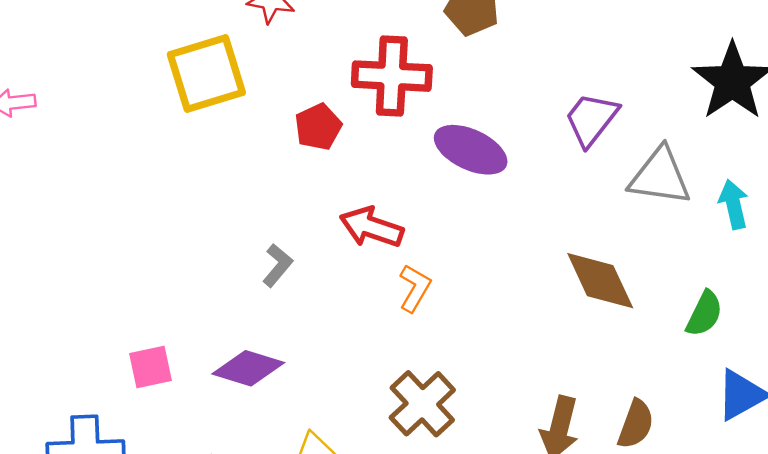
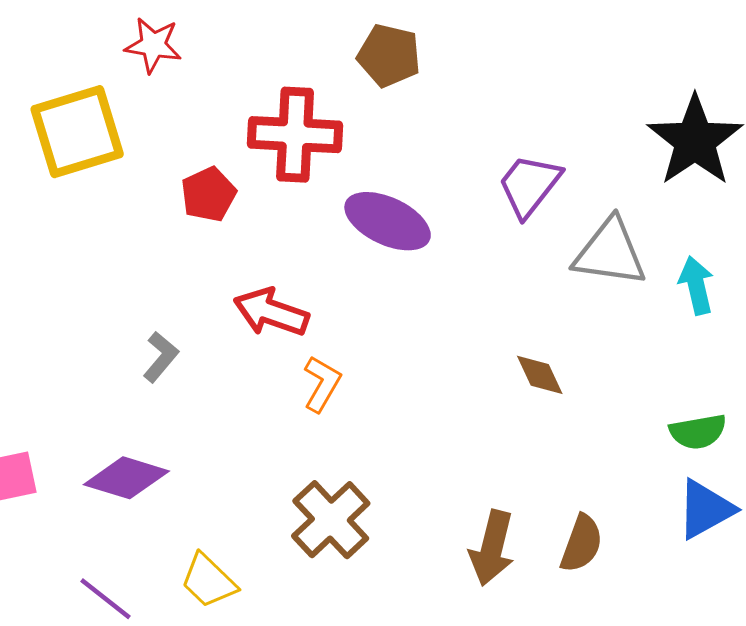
brown diamond: (600, 281) -> (540, 375), size x0.6
green semicircle: (704, 314) -> (698, 432), moved, turned 54

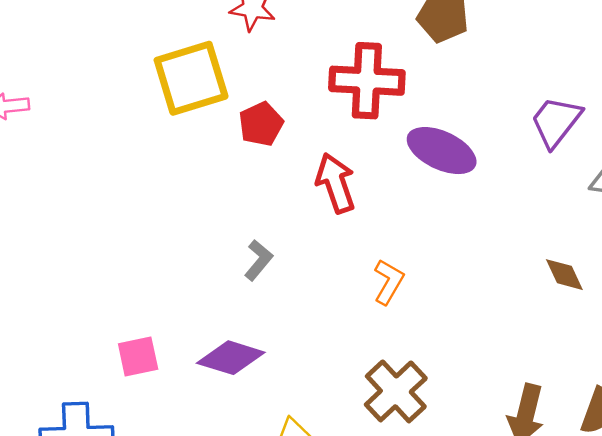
red pentagon: (208, 194) -> (261, 124), moved
red arrow: (271, 312) -> (336, 183), moved, turned 52

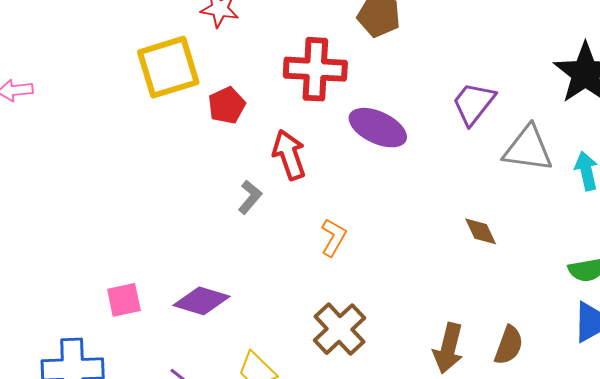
gray L-shape: (259, 260) -> (250, 197), moved

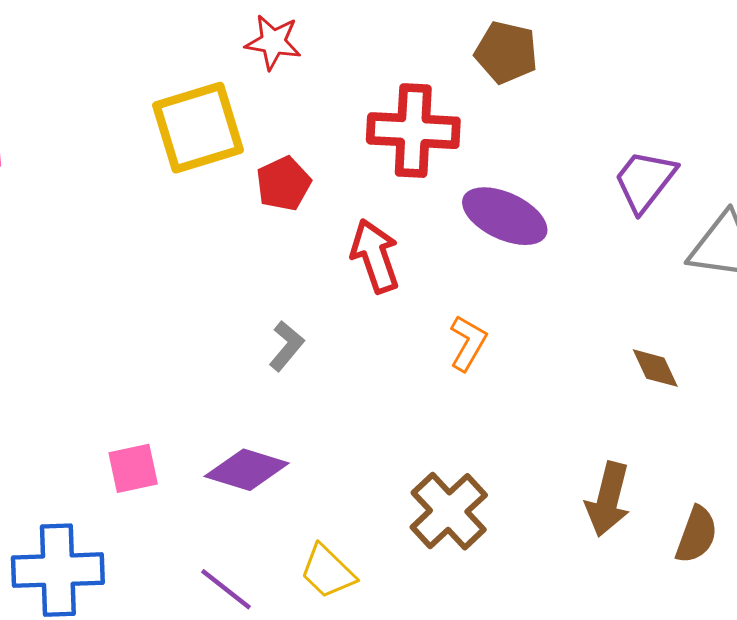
gray L-shape: (250, 197) -> (286, 346), moved
orange L-shape: (333, 237) -> (468, 343), moved
brown arrow: (448, 348) -> (608, 499), moved

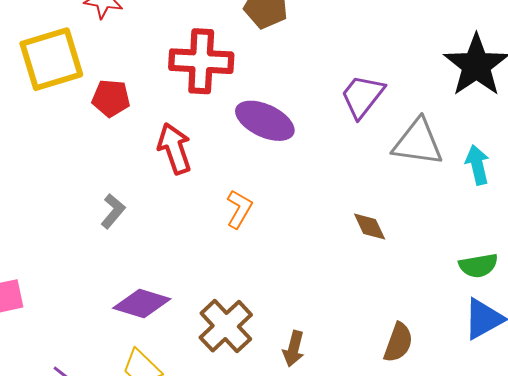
red pentagon: (284, 184) -> (111, 98), turned 30
purple diamond: (247, 470) -> (142, 303), moved
brown arrow: (608, 499) -> (294, 349), moved, size x0.7

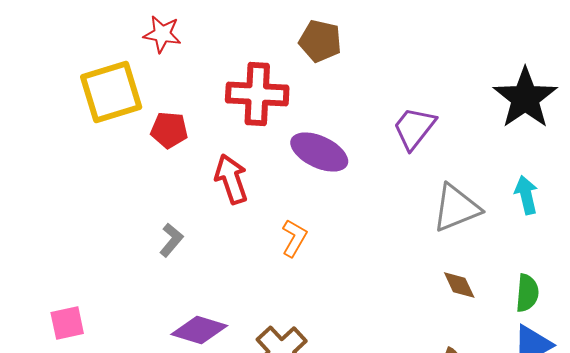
gray triangle: (418, 142) -> (456, 208), moved, turned -30
brown diamond: (370, 226) -> (459, 285), moved
green semicircle: (478, 266) -> (527, 293), turned -75

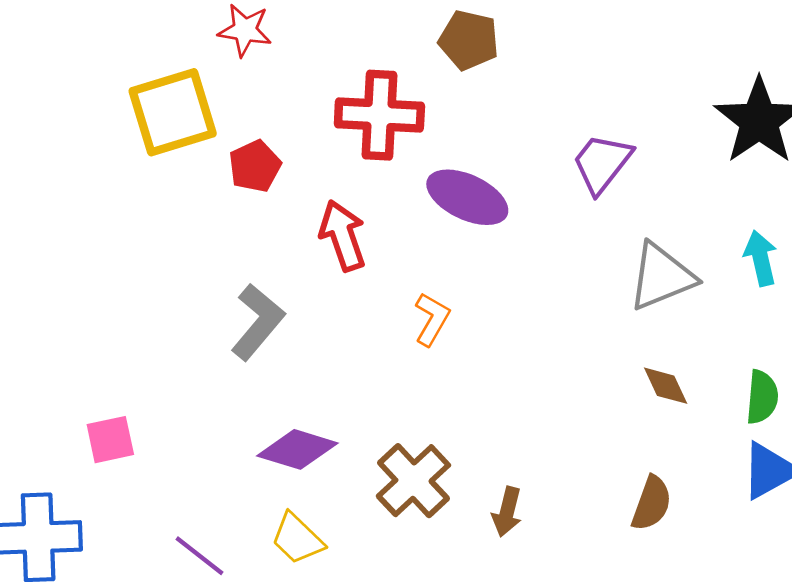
red pentagon: (169, 130) -> (255, 166), turned -30
gray L-shape: (171, 240) -> (258, 322), size x1.6

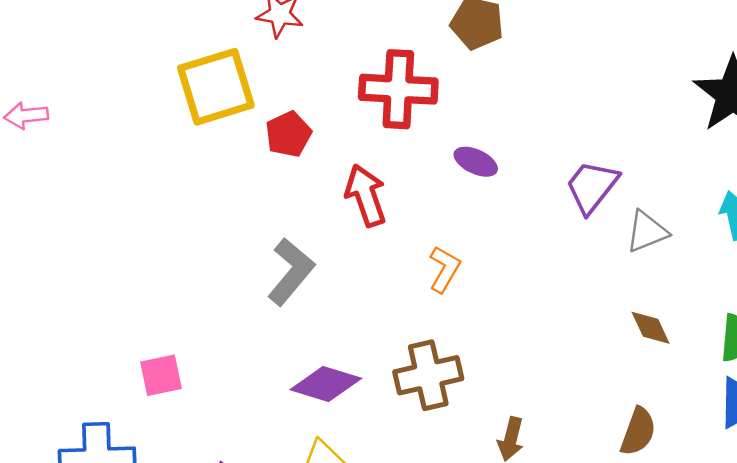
purple trapezoid: (602, 163) -> (592, 187), moved
purple ellipse: (467, 197) -> (476, 162), size x0.6
gray triangle: (661, 277) -> (647, 232), size x0.7
brown cross: (413, 481) -> (428, 375), moved, turned 30

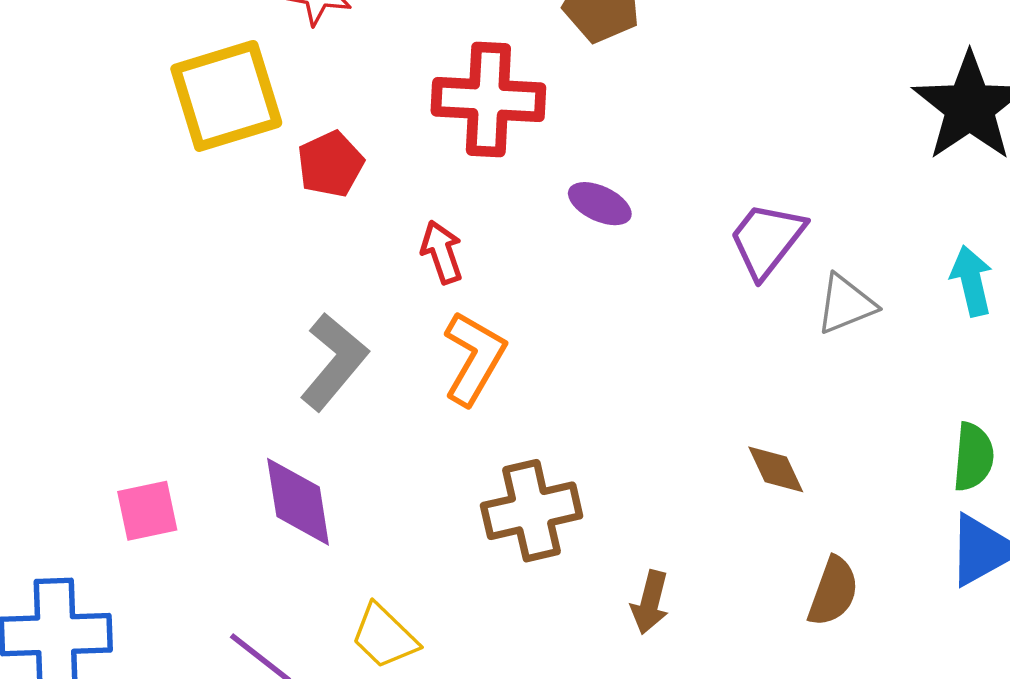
red arrow: (366, 195) -> (442, 252), size x0.7
orange L-shape: (445, 269) -> (474, 358), moved, size x1.4
brown diamond: (651, 328) -> (776, 469), moved
purple diamond: (326, 384) -> (298, 502), moved, turned 64

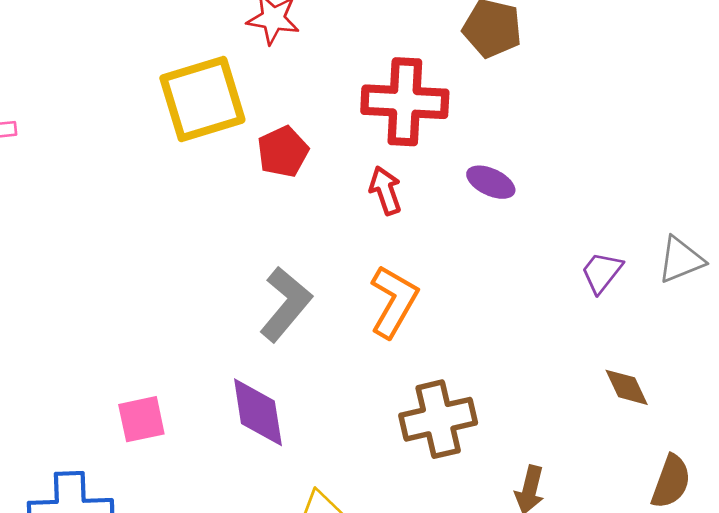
purple trapezoid: (767, 240) -> (602, 272), moved, size x0.7
red arrow: (442, 252) -> (385, 190), moved

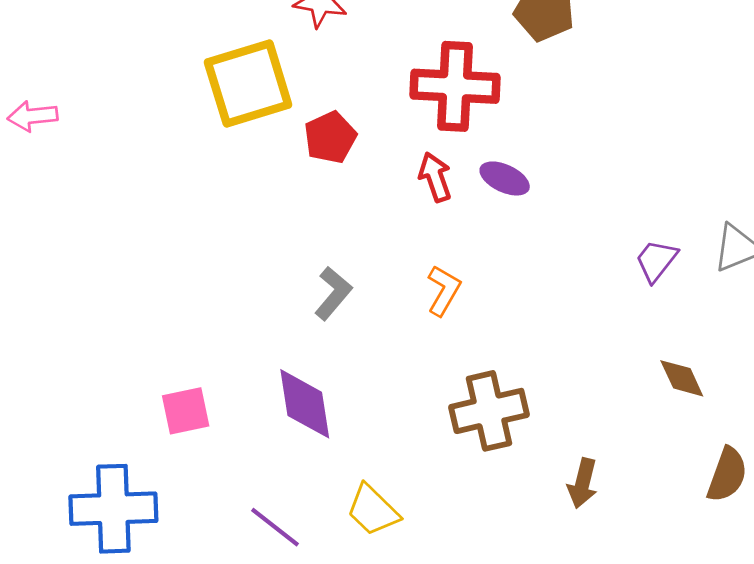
purple ellipse: (491, 182) -> (505, 178), moved
orange L-shape: (394, 301) -> (444, 290), size x0.7
gray L-shape: (286, 304) -> (333, 293), size x0.7

